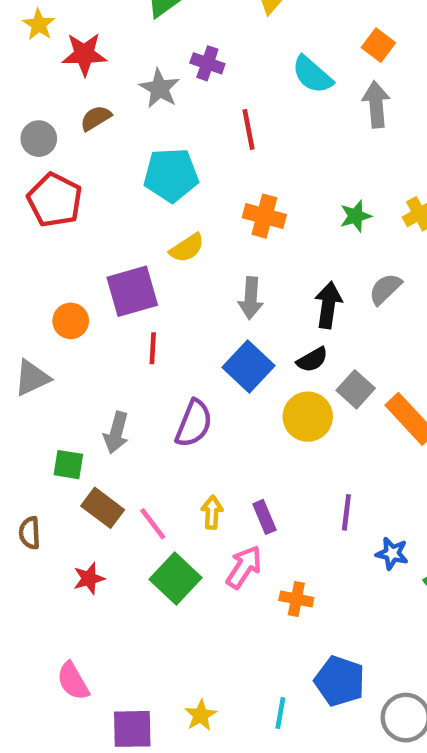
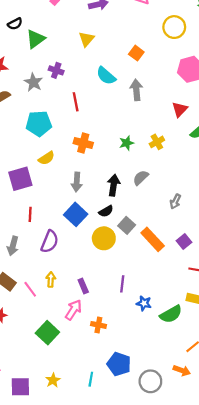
orange square: (378, 45) -> (136, 53), moved
red line: (153, 348) -> (30, 214), moved
yellow arrow: (212, 512) -> (51, 279), moved
green square: (176, 578) -> (47, 333), moved

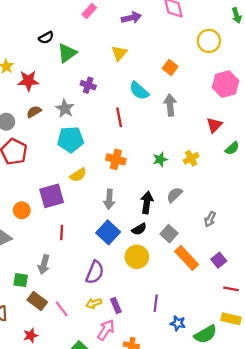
gray star: (33, 82) -> (65, 108), moved
red line: (76, 102) -> (119, 117), moved
gray square: (127, 225) -> (169, 234), moved
purple semicircle: (50, 242) -> (95, 272), moved
yellow arrow: (51, 279) -> (94, 303), moved, turned -112

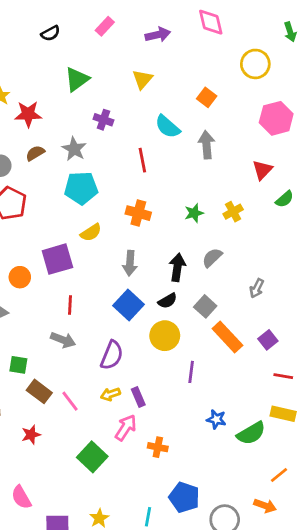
black semicircle: (46, 38) -> (50, 33), moved
gray arrow: (44, 265) -> (63, 340), moved, turned -84
purple line: (156, 303) -> (191, 372), moved

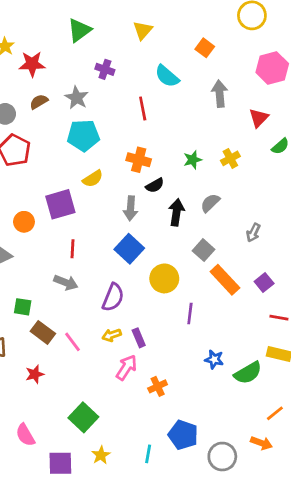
gray arrow: (207, 145) -> (220, 94), moved
black semicircle: (168, 301) -> (155, 185), moved
orange cross: (158, 447) -> (158, 386), turned -36
green square: (92, 457) -> (83, 417), moved

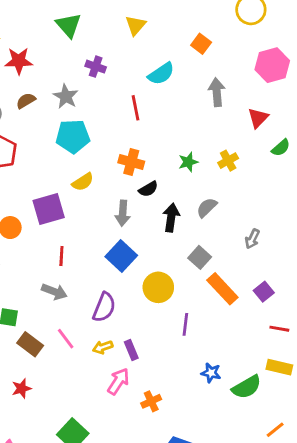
green triangle: (79, 30) -> (69, 25), turned -35
cyan semicircle: (167, 76) -> (161, 74), turned -75
pink line: (73, 342) -> (66, 339), moved

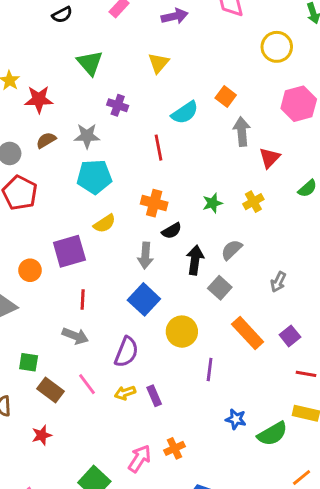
orange square: (201, 44) -> (226, 96), moved
gray star: (66, 96) -> (87, 136), turned -30
red triangle: (258, 118) -> (269, 158), moved
gray square: (200, 257) -> (220, 288), moved
pink arrow: (118, 381) -> (140, 459), moved

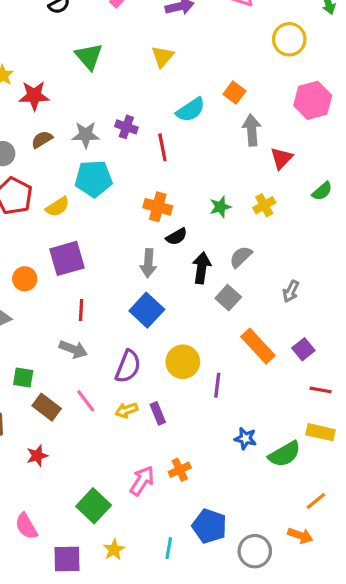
purple cross: (118, 105) -> (126, 127), moved
yellow semicircle: (104, 224) -> (58, 207), moved
yellow circle: (182, 332) -> (183, 362), moved

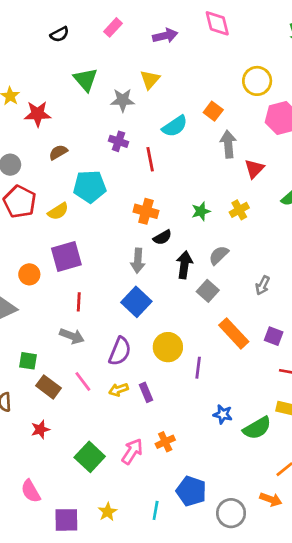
yellow circle: (289, 39) -> (257, 81), moved
gray star: (86, 135) -> (123, 100), moved
brown semicircle: (42, 139) -> (58, 152), moved
purple square: (303, 349) -> (274, 336), turned -30
green square: (94, 506) -> (90, 457), moved

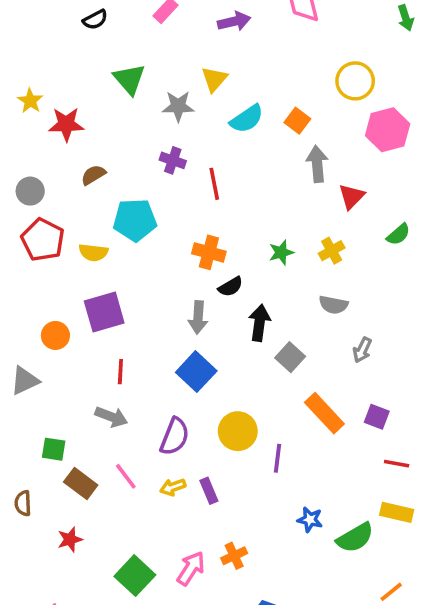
cyan semicircle: (175, 126) -> (247, 119), moved
yellow semicircle: (58, 211) -> (93, 252), turned 40
gray semicircle: (219, 255) -> (333, 305), moved, turned -125

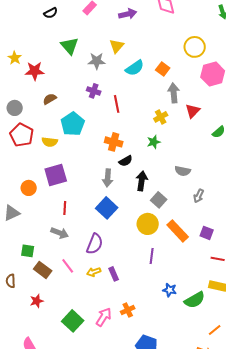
cyan pentagon: (135, 220) -> (73, 124), turned -30
yellow cross: (332, 251) -> (161, 117), moved
yellow circle: (238, 431) -> (148, 224), moved

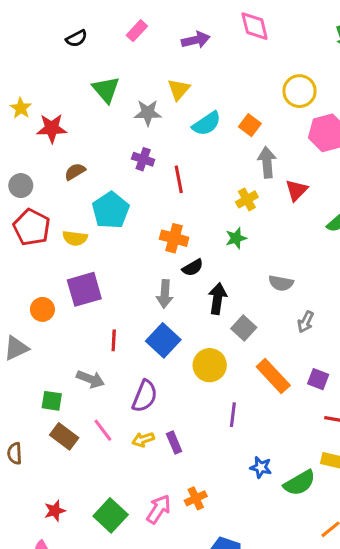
red line: (65, 208) -> (114, 340), moved
yellow circle: (148, 224) -> (210, 365), moved
green square: (28, 251) -> (52, 401), moved
red star: (37, 301) -> (55, 511), moved

